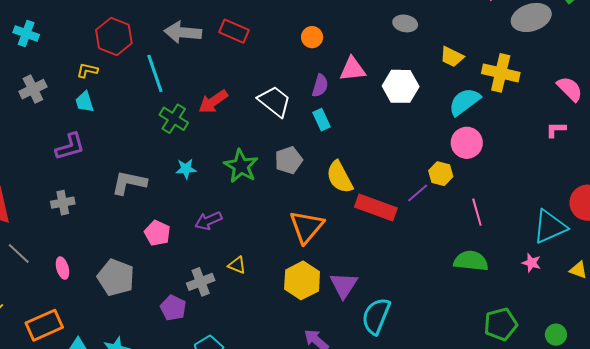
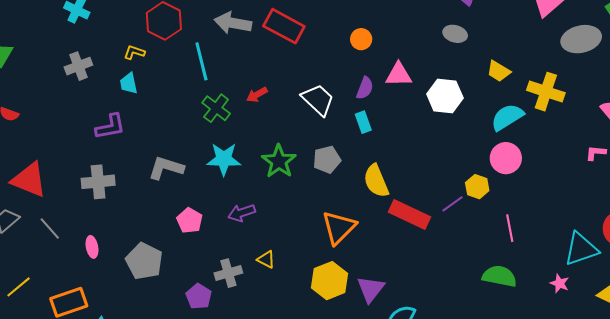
red rectangle: (234, 31) -> (284, 26), size x1.4
red arrow: (213, 102) -> (257, 95), size x0.7
cyan star: (186, 169) -> (224, 159), size x1.6
gray cross: (63, 203) -> (98, 182), size x1.4

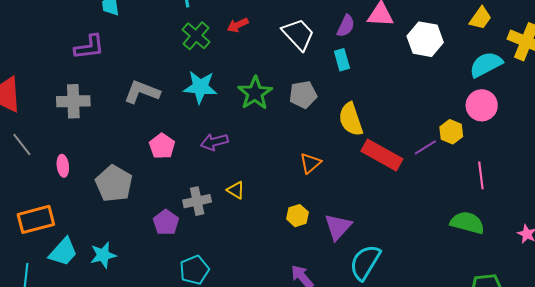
yellow trapezoid: (499, 71) -> (480, 18), turned -90
orange triangle: (339, 227) -> (310, 163), size x0.6
yellow hexagon: (330, 281) -> (297, 216), size x0.6

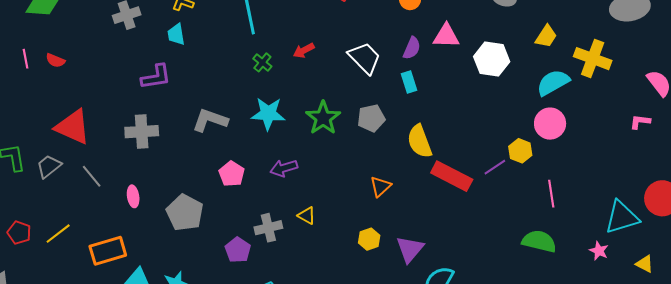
green cross: (196, 36) -> (262, 62), size x0.7

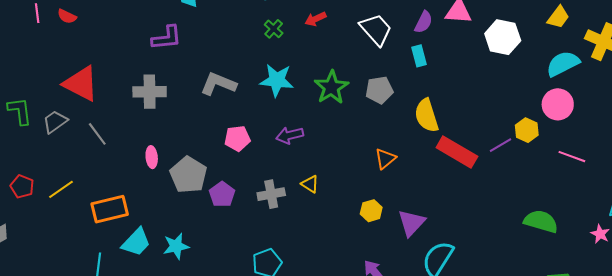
pink pentagon: (232, 174) -> (237, 138), turned 30
pink line: (551, 194) -> (572, 157), moved, turned -64
pink ellipse: (133, 196) -> (152, 157), moved
purple pentagon: (238, 250) -> (222, 194), moved

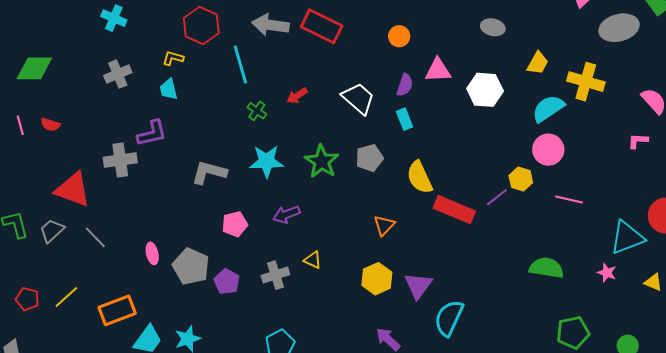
gray cross: (150, 92) -> (120, 160), moved
yellow hexagon: (371, 211) -> (377, 279), size x1.4

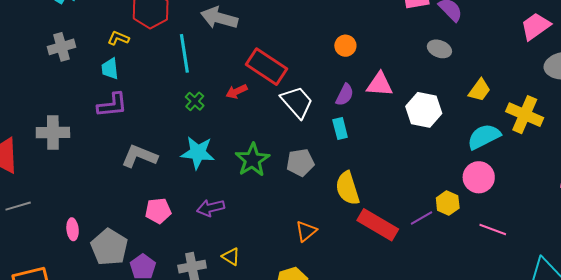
red rectangle: (322, 26) -> (267, 67), moved
purple L-shape: (152, 133) -> (112, 105), moved
gray line: (95, 237) -> (18, 206), turned -70

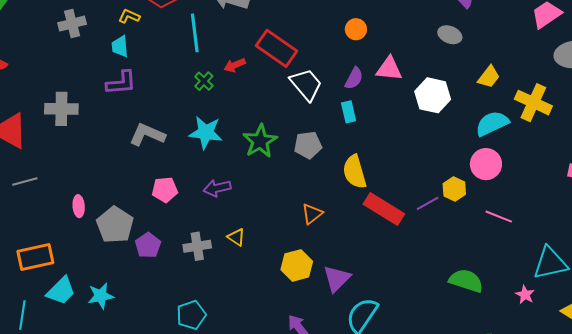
red arrow: (237, 91) -> (235, 65), moved

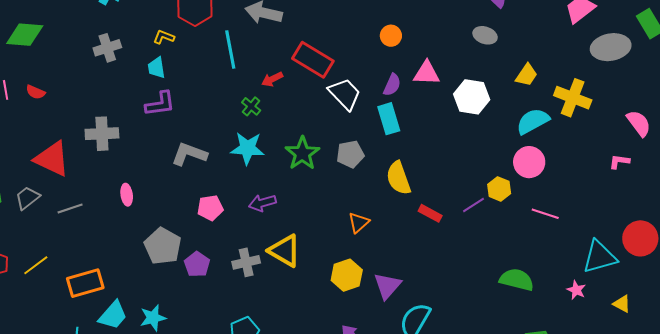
green cross: (204, 81) -> (251, 106), moved
cyan rectangle: (349, 112) -> (389, 119), size x1.4
pink ellipse: (79, 206) -> (127, 195), moved
red rectangle: (384, 209) -> (430, 213), size x0.6
yellow triangle: (236, 237) -> (285, 251), size x1.8

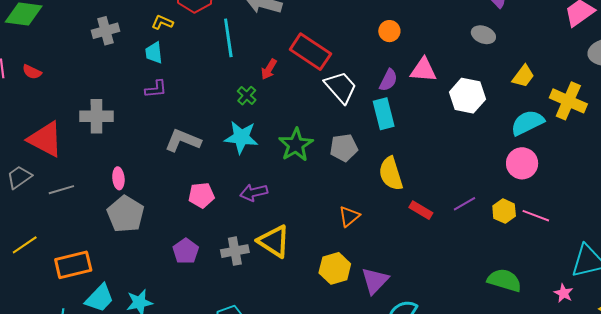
red arrow: (272, 79) -> (269, 69), turned -35
purple L-shape: (160, 104) -> (156, 89), size x0.7
yellow hexagon: (499, 189) -> (504, 211), moved
gray pentagon: (163, 246) -> (126, 214), moved

